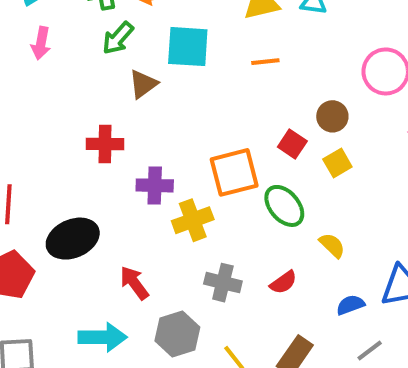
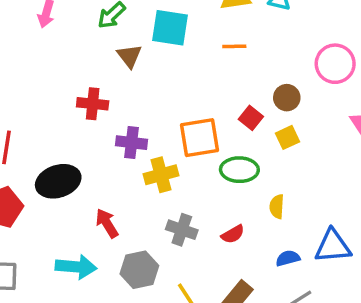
brown triangle: (143, 84) -> (129, 56), turned -36
green ellipse: (284, 206) -> (239, 170), turned -54
yellow semicircle: (332, 245) -> (277, 206), turned -135

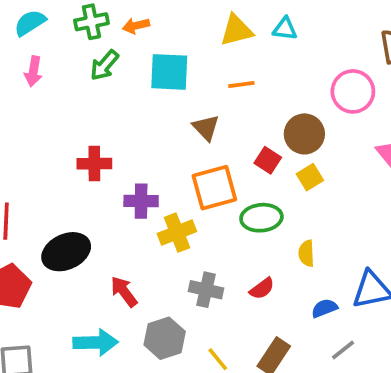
brown triangle: (129, 56) -> (206, 128), moved
brown circle: (287, 98) -> (304, 134), size x1.4

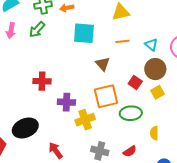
cyan triangle: (285, 29) -> (151, 45), moved, turned 32
green arrow: (104, 65) -> (37, 30), moved

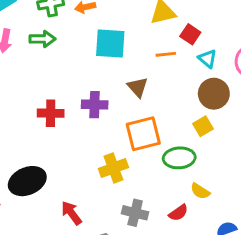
green arrow: (37, 30) -> (43, 39), turned -132
red square: (135, 82) -> (190, 34), moved
yellow square: (157, 92) -> (203, 126), moved
purple cross: (66, 102) -> (95, 105), moved
yellow semicircle: (154, 133) -> (200, 191), moved, turned -56

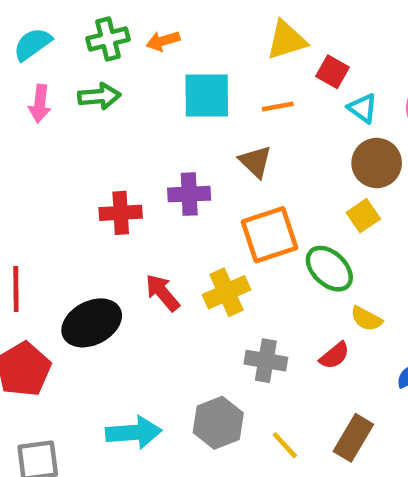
orange line: (166, 54) -> (278, 106), moved
green ellipse: (179, 158) -> (329, 269), turned 52
red arrow: (71, 213) -> (162, 293), moved

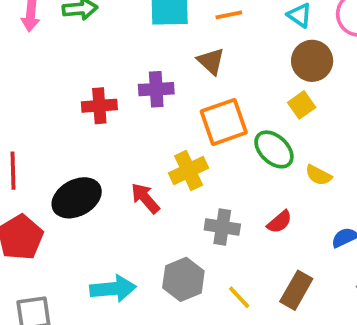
red arrow: (162, 293) -> (145, 198), moved
yellow semicircle: (366, 319) -> (318, 175), moved

